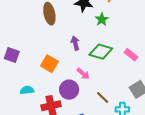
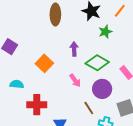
purple circle: (69, 90) -> (102, 89), moved

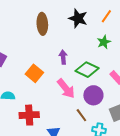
green star: (105, 32) -> (104, 42), moved
pink arrow: (75, 80) -> (66, 89), size x1.5

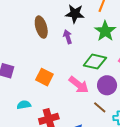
green star: (104, 42) -> (105, 31), size x1.5
purple arrow: (63, 57) -> (68, 37), moved

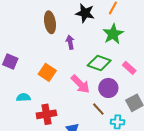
purple arrow: (68, 37) -> (70, 42), moved

